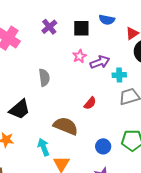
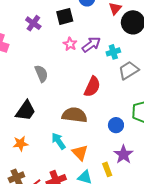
red semicircle: (90, 103) -> (92, 87), size x1.5

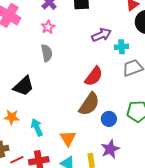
pink star: (70, 44) -> (48, 27), moved
brown semicircle: (74, 115) -> (89, 104), moved, turned 105
cyan arrow: (58, 141) -> (37, 127), moved

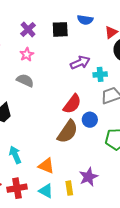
gray semicircle: (47, 53) -> (25, 80), turned -54
blue circle: (109, 119) -> (90, 120), moved
orange triangle: (68, 138) -> (46, 166), turned -36

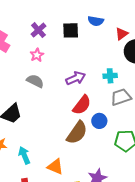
purple arrow: (80, 63) -> (76, 78), moved

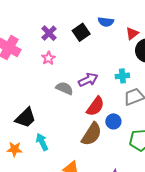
black square: (71, 30) -> (81, 32), turned -30
gray semicircle: (35, 81) -> (64, 88), moved
cyan arrow: (24, 155) -> (42, 142), moved

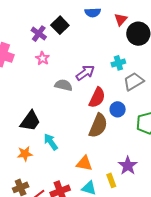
black square: (81, 32) -> (60, 25), moved

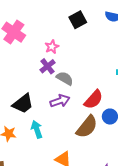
purple cross: (39, 34) -> (48, 66), moved
purple arrow: (85, 73) -> (60, 101), moved

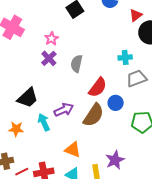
gray semicircle: (65, 78) -> (77, 64), moved, turned -102
purple arrow: (60, 101) -> (64, 110), moved

